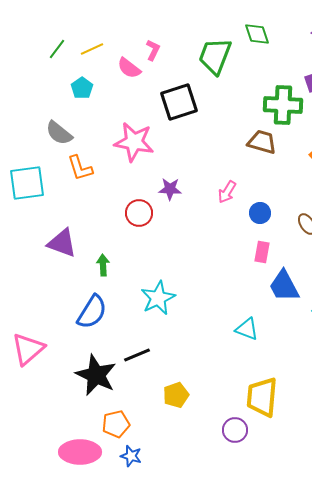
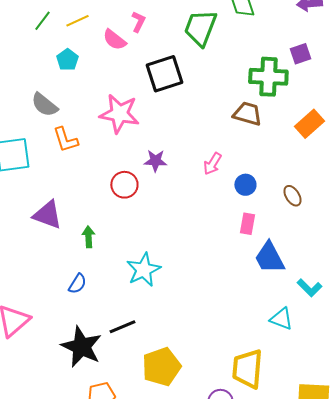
blue semicircle: (92, 312) -> (77, 284), size x0.6
cyan triangle: (247, 329) -> (281, 319), moved
yellow pentagon: (176, 395) -> (161, 367), size x1.5

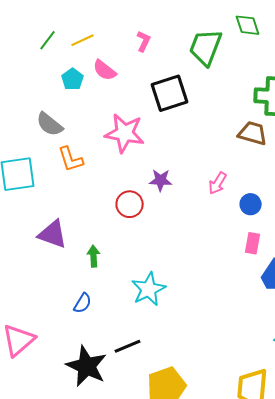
pink semicircle: (114, 40) -> (105, 70), moved

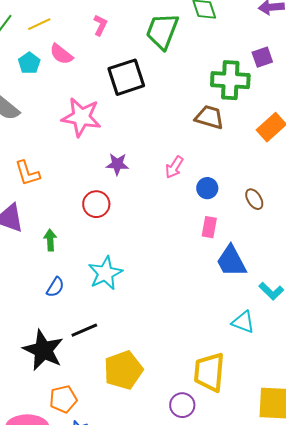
orange L-shape: (71, 159) -> (27, 173), moved
red circle: (130, 204) -> (96, 204), moved
blue semicircle: (83, 303) -> (55, 287), moved

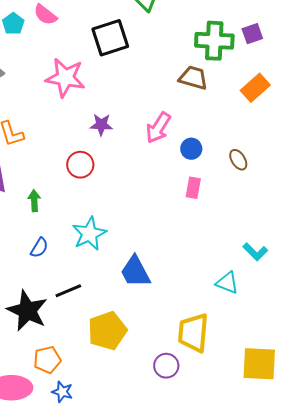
purple square: (262, 57) -> (252, 34), moved
pink arrow: (174, 167) -> (158, 128), size x1.4
blue trapezoid: (231, 261) -> (135, 272), moved

